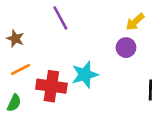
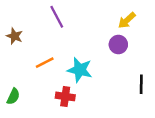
orange line: (21, 69) -> (45, 63), moved
cyan star: (85, 75) -> (80, 70), turned 30
red cross: (51, 86) -> (65, 96), moved, size x0.7

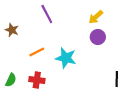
yellow arrow: (127, 20) -> (96, 17), moved
black line: (141, 84) -> (117, 79), moved
red cross: (65, 96) -> (37, 80), moved

